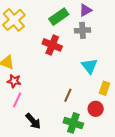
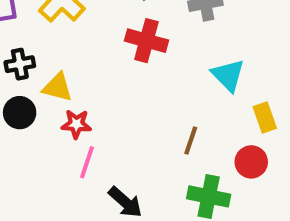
yellow rectangle: (105, 88) -> (265, 117), turned -32

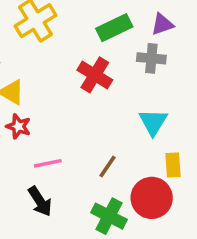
pink line: (87, 162) -> (48, 163), moved, turned 44
red circle: (251, 162) -> (152, 198), size x1.5

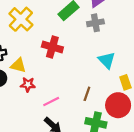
red cross: (95, 75) -> (52, 47), moved

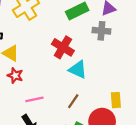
red cross: (52, 47) -> (63, 47), moved
cyan triangle: (107, 60) -> (78, 70), moved, turned -36

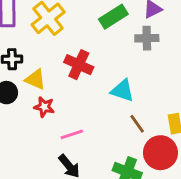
red cross: (63, 47) -> (79, 65), moved
brown line: (73, 101) -> (137, 124), moved, turned -63

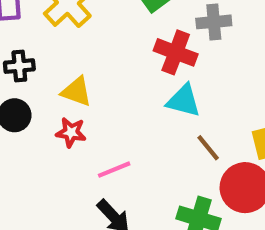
red cross: (79, 65) -> (176, 52), moved
yellow triangle: (35, 79) -> (77, 92), moved

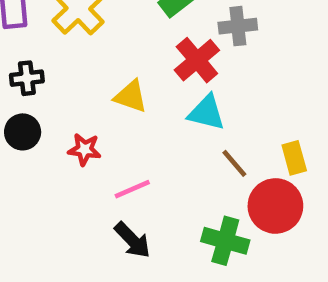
red cross: (176, 52) -> (197, 60), turned 30
yellow triangle: (77, 92) -> (131, 96), moved

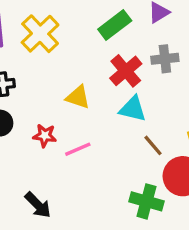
gray cross: (238, 26) -> (165, 59), moved
pink line: (132, 189) -> (78, 149), moved
black arrow: (132, 240) -> (38, 205), moved

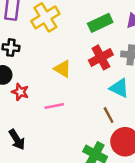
cyan triangle: (133, 109) -> (119, 88), moved
red star: (45, 136) -> (20, 92), moved

